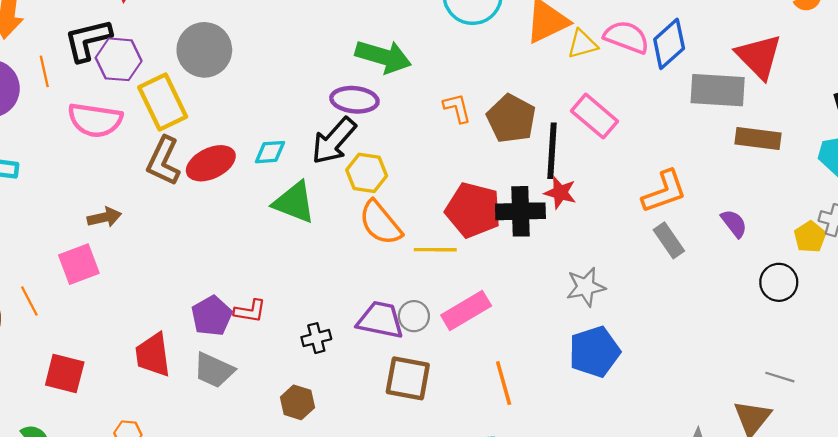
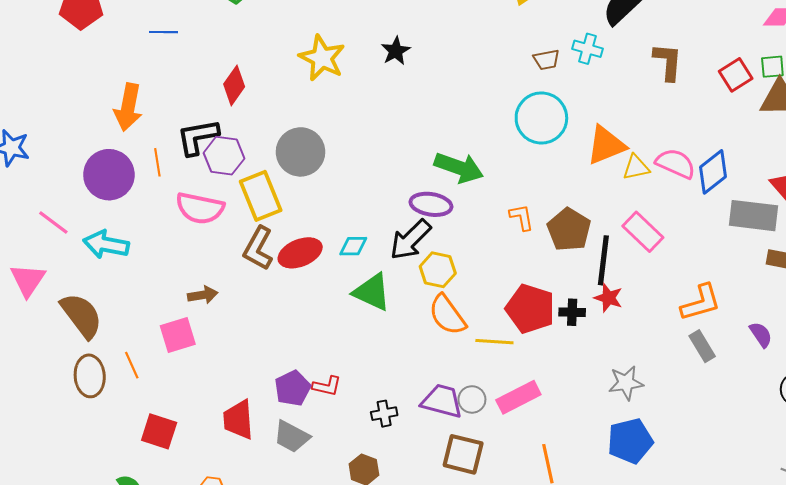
black cross: (520, 211) -> (572, 312), size x0.6

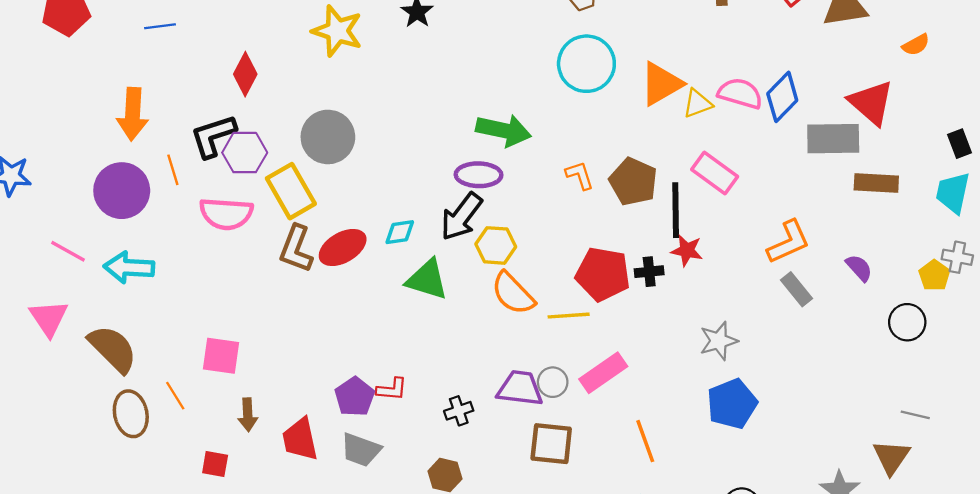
brown arrow: (203, 295) -> (248, 415), moved, turned 104
pink square: (178, 335) -> (221, 356), turned 33
red square: (159, 431) -> (215, 464), size x0.7

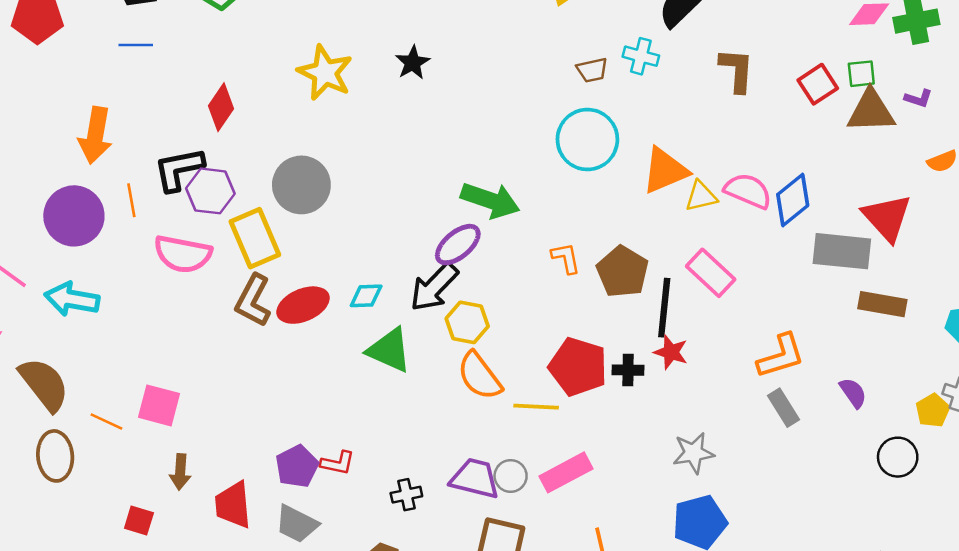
purple ellipse: (479, 175) -> (458, 245), turned -48
orange line: (175, 396) -> (106, 421), moved, turned -40

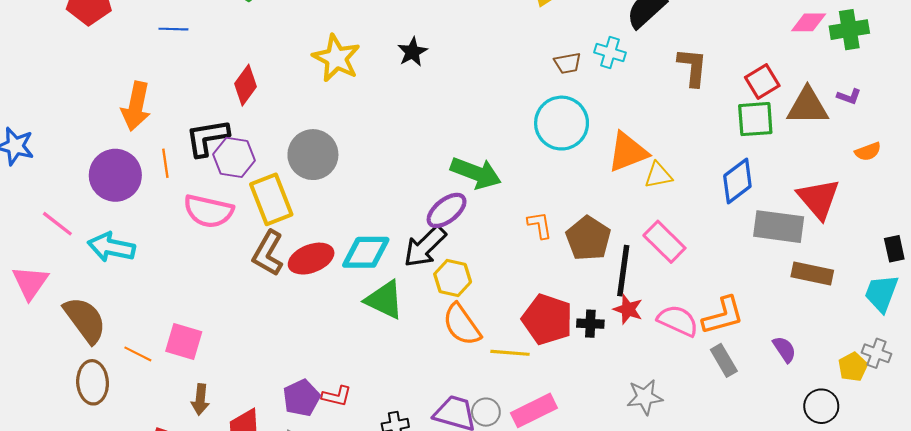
green square: (861, 74) -> (755, 119), moved, size x1.5
pink semicircle: (748, 191) -> (678, 321), moved
cyan diamond: (366, 296) -> (366, 252), size x1.6

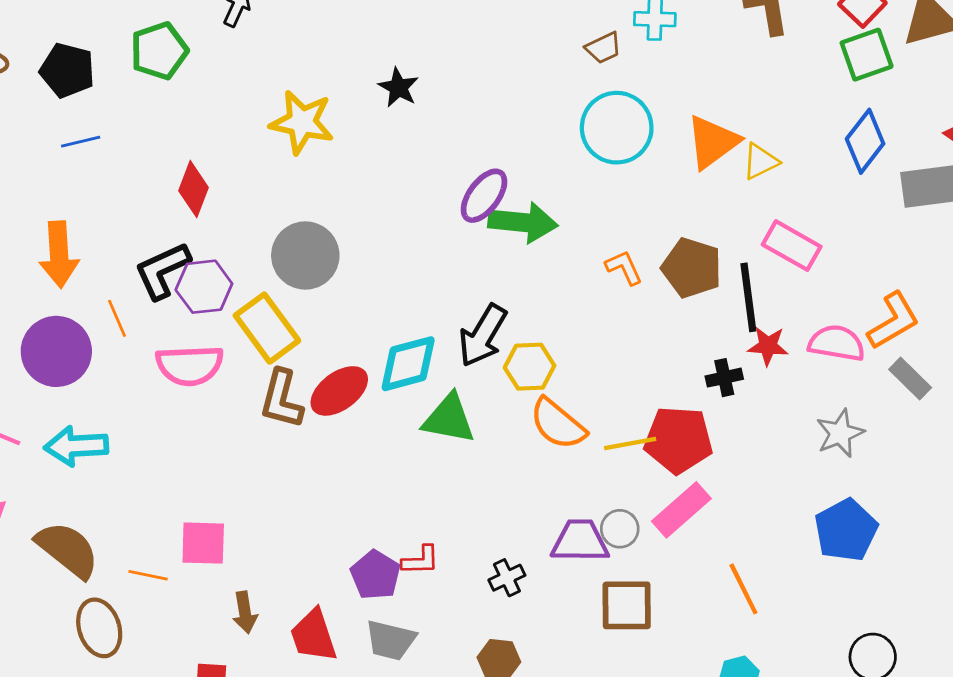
purple ellipse: (447, 210) -> (484, 196), moved
red pentagon: (547, 319) -> (678, 440), moved
gray star: (645, 397) -> (840, 433), moved

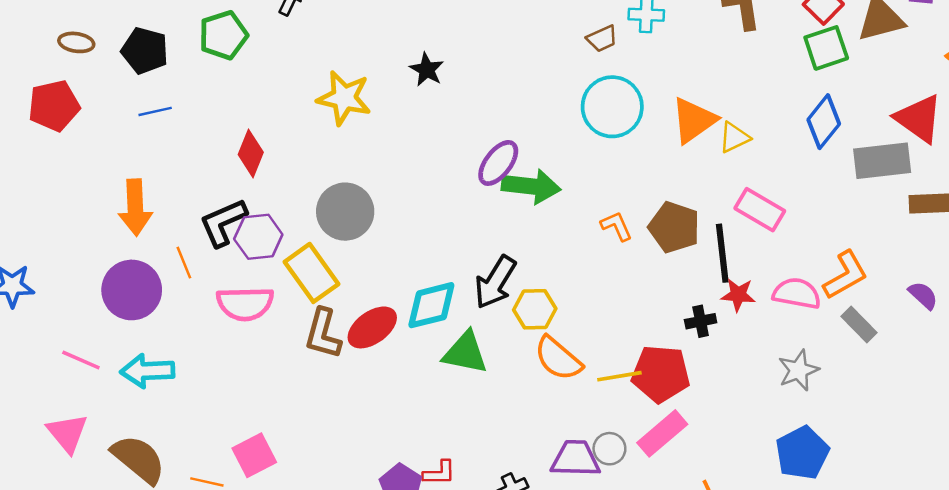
pink square: (203, 543) -> (254, 455), turned -30

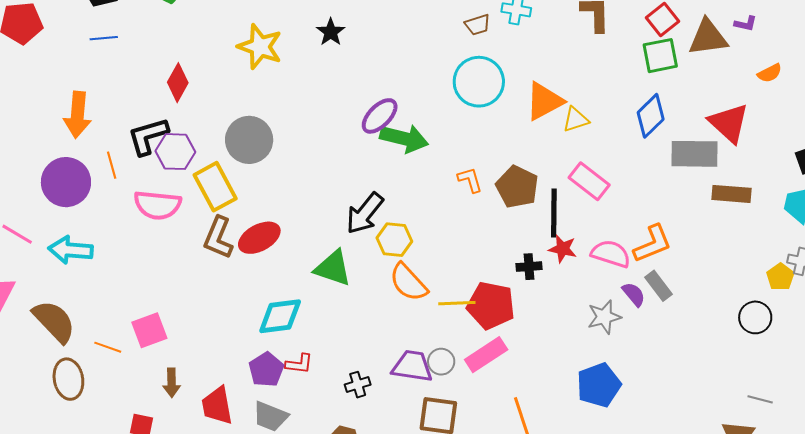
purple semicircle: (923, 295) -> (634, 294), moved
cyan diamond: (431, 305) -> (280, 316), moved

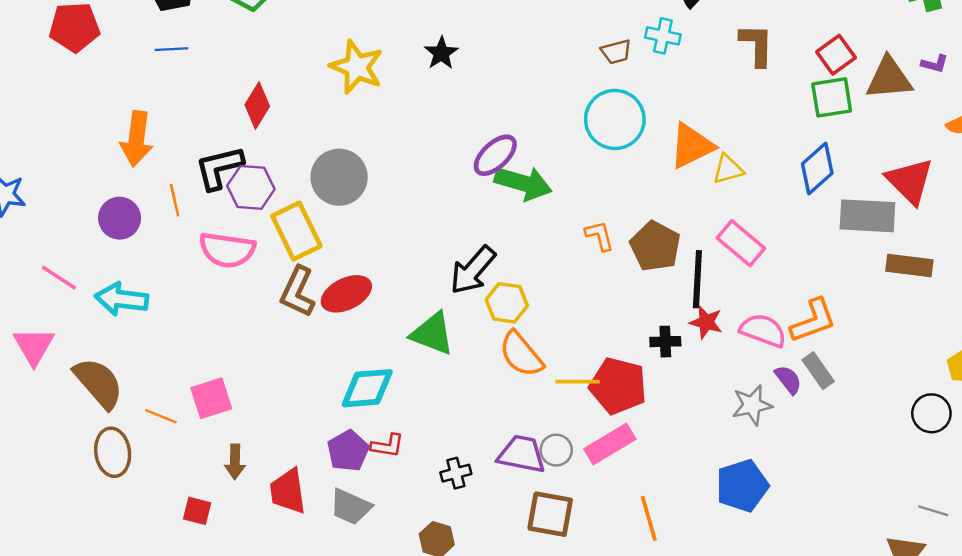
purple circle: (66, 182) -> (120, 218), size x0.7

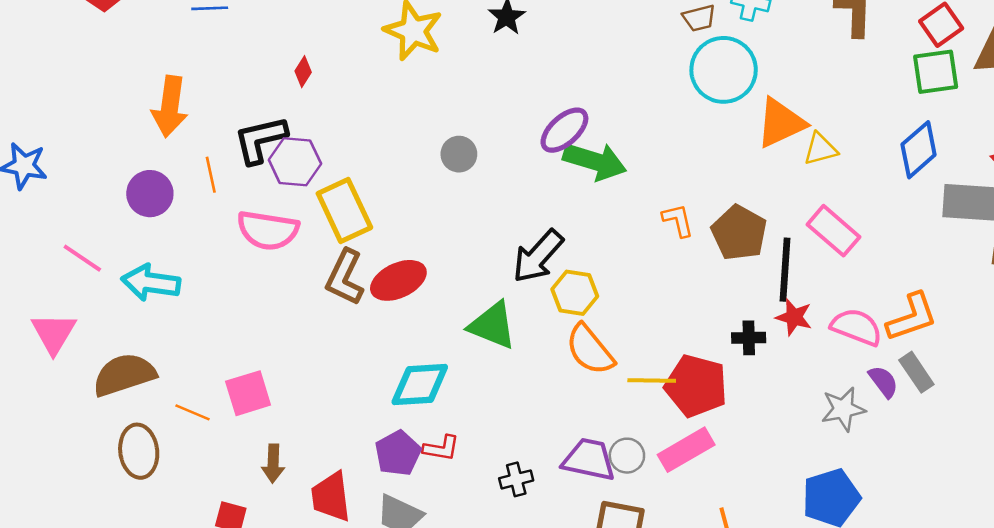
red diamond: (257, 105) -> (303, 72), size x0.6
cyan circle: (615, 119) -> (724, 70), moved
gray circle: (339, 177) -> (459, 154), moved, size x0.6
brown semicircle: (99, 383) -> (124, 375), turned -68

